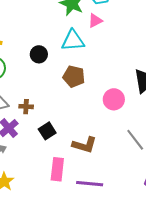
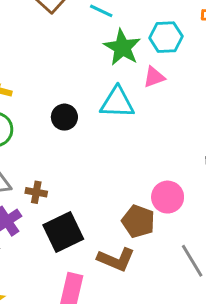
brown pentagon: (74, 77) -> (138, 221), moved
black square: (47, 131) -> (63, 232), size x1.5

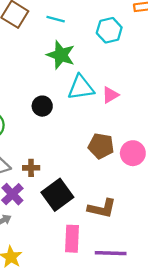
green star: (122, 47) -> (61, 55), moved
pink triangle: (154, 77) -> (110, 95), moved
brown pentagon: (138, 221) -> (101, 146), moved

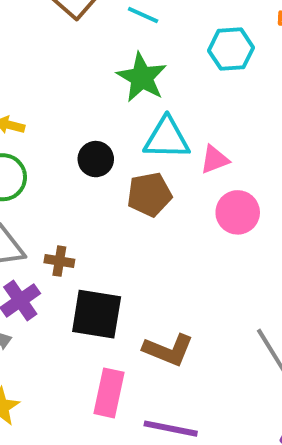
brown pentagon: (101, 146) -> (149, 194), moved, turned -30
pink circle: (133, 153) -> (238, 212), moved
black square: (57, 195) -> (97, 314), turned 36

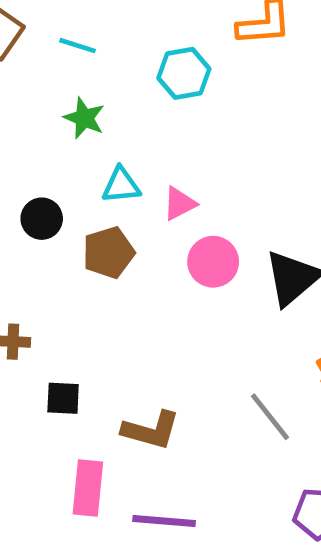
green star: (142, 77) -> (84, 118), size x0.7
cyan triangle: (167, 138) -> (121, 185), size x0.7
black square: (97, 314) -> (63, 398), size x0.6

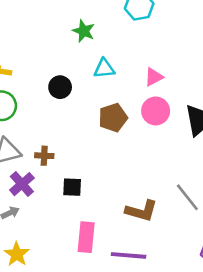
pink triangle: (179, 204) -> (154, 77), moved
brown pentagon: (109, 253) -> (113, 118), moved
brown L-shape: (151, 430) -> (141, 211), moved

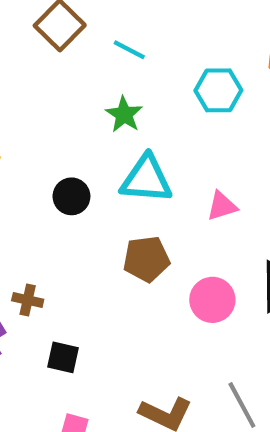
cyan triangle: (104, 68) -> (146, 179), size x1.5
pink circle: (156, 111) -> (212, 300), moved

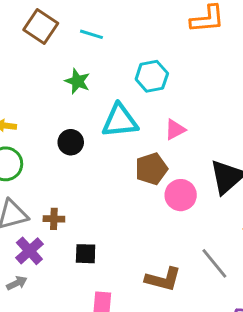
cyan hexagon: (218, 90) -> (152, 76), moved
green star: (124, 114) -> (77, 81), moved
brown pentagon: (146, 259) -> (151, 169), moved

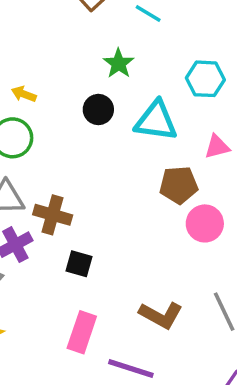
black circle: (71, 142) -> (98, 110), moved
brown cross: (54, 219) -> (53, 215), size x1.5

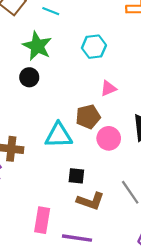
green star: (119, 63) -> (37, 46), size x1.5
cyan triangle: (156, 121) -> (59, 135), moved
black square: (79, 264) -> (76, 176), moved

